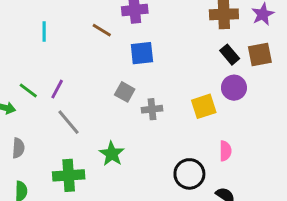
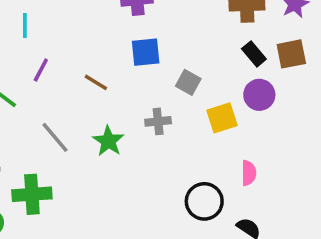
brown line: (102, 30) -> (96, 82), moved
purple line: (57, 89) -> (41, 70), moved
gray square: (125, 92) -> (188, 82), moved
green star: (112, 154) -> (108, 141), moved
green cross: (69, 175) -> (32, 194), moved

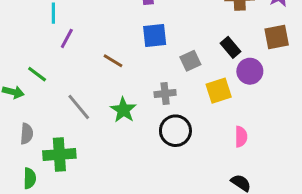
black rectangle: (254, 54) -> (231, 47), moved
purple line: (41, 70) -> (67, 38), moved
gray square: (188, 82) -> (190, 61), turned 36
black circle: (204, 201) -> (175, 131), moved

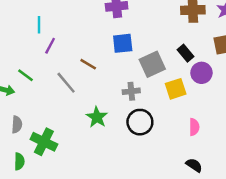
gray square: (190, 61) -> (152, 64), size x1.5
gray line: (79, 107) -> (66, 83), moved
green star: (123, 110) -> (97, 117), moved
green cross: (59, 155) -> (44, 142), turned 30

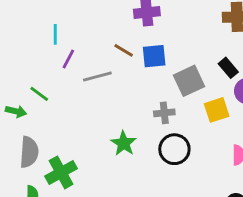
brown line: (88, 64) -> (124, 50), moved
gray line: (66, 83) -> (97, 76), moved, turned -65
gray semicircle: (17, 125) -> (29, 152), size x1.5
green cross: (44, 142) -> (61, 172), turned 35

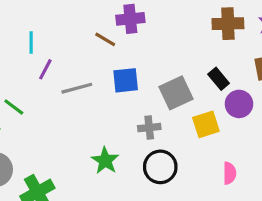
brown line: (124, 50) -> (105, 39), moved
blue square: (154, 56) -> (126, 80), moved

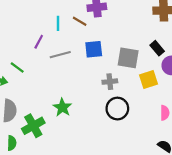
cyan line: (31, 43) -> (58, 23), moved
gray square: (176, 93) -> (128, 58), turned 35
green star: (105, 161) -> (62, 107), moved

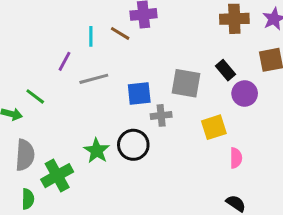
blue square: (94, 49) -> (139, 94), moved
yellow square: (149, 79) -> (214, 127), moved
black circle: (117, 109) -> (133, 145), moved

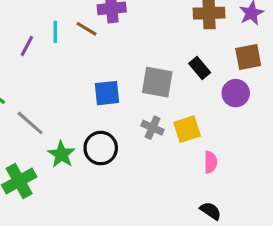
purple line: (64, 61) -> (27, 46), moved
gray line: (94, 79) -> (30, 123), moved, turned 56
purple circle: (245, 94) -> (236, 93), moved
gray cross: (161, 115) -> (152, 128), moved, turned 30

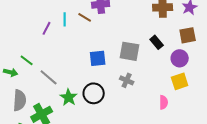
yellow square: (187, 129) -> (180, 81), moved

